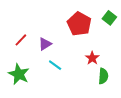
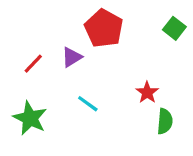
red pentagon: (79, 24) -> (104, 28), moved
purple triangle: (45, 44) -> (72, 57), moved

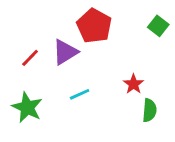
purple triangle: (72, 57) -> (65, 52), size x1.4
cyan line: (88, 104) -> (80, 94), turned -60

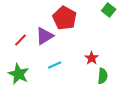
green square: (158, 26) -> (109, 10), moved

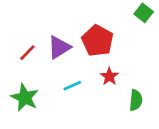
red pentagon: (65, 18) -> (97, 41), moved
red star: (92, 58) -> (109, 76), moved

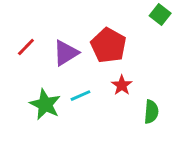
red line: (27, 53) -> (26, 47), moved
green star: (25, 98) -> (45, 104), moved

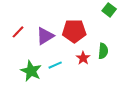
red pentagon: (108, 45) -> (74, 31), turned -30
green semicircle: (151, 112) -> (103, 51), moved

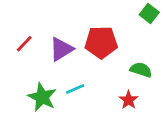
green semicircle: (103, 51) -> (141, 70), turned -77
red star: (83, 58) -> (129, 100), moved

